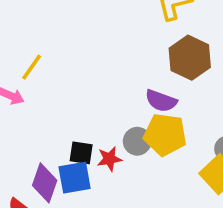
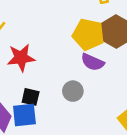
yellow pentagon: (165, 135) -> (88, 34), moved
red star: (109, 159) -> (21, 58), moved, size x1.5

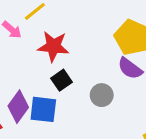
black square: (31, 97) -> (62, 80), moved, turned 30

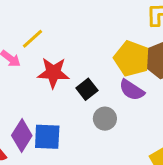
black square: (62, 80) -> (87, 89), moved

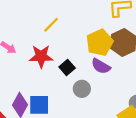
yellow line: (33, 39) -> (51, 25), moved
yellow pentagon: (132, 59) -> (100, 43), turned 30

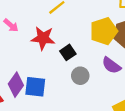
purple semicircle: (101, 66) -> (111, 65), moved

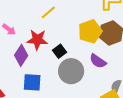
gray circle: (80, 76) -> (71, 71), size x1.6
purple diamond: (16, 85) -> (21, 55), moved

